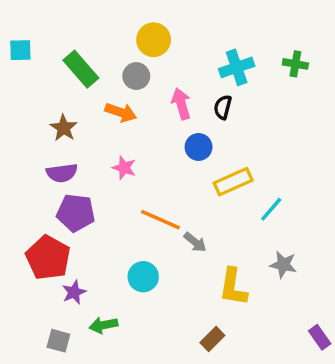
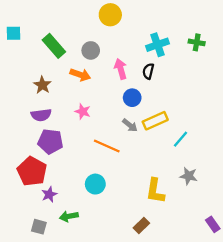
yellow circle: (154, 40) -> (110, 15), moved
gray arrow: (195, 242) -> (130, 125), moved

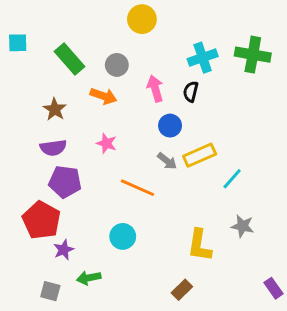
green cross: (197, 42) -> (253, 55), size x1.6

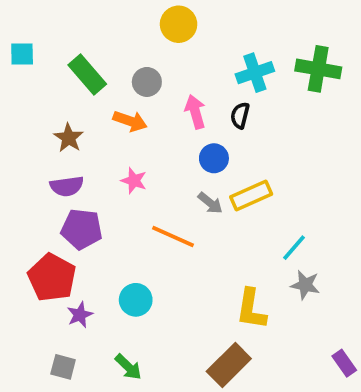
cyan line: (232, 179) -> (294, 248), moved
cyan circle: (123, 236) -> (136, 300), moved
green arrow: (89, 278) -> (128, 367), moved, turned -125
brown rectangle: (182, 290) -> (229, 365), size x1.6

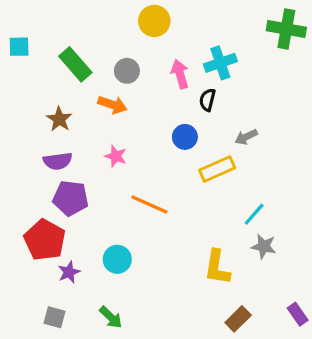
green cross: (318, 69) -> (286, 29), moved
pink arrow: (195, 112) -> (180, 74), moved
gray arrow: (210, 203) -> (246, 137), moved, turned 115
brown rectangle: (229, 365) -> (238, 319), moved, size x0.7

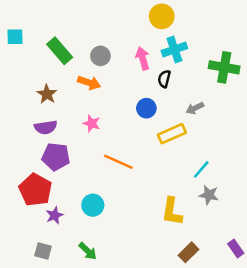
yellow circle: (154, 21) -> (162, 16), moved
green cross: (286, 29) -> (224, 67), moved

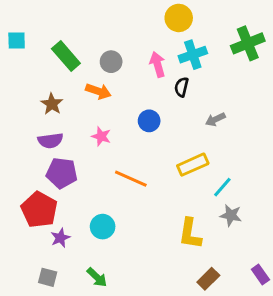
green cross: (224, 67) -> (248, 43), moved, turned -32
blue circle: (146, 108) -> (149, 121), moved
yellow rectangle: (172, 134) -> (193, 165), moved

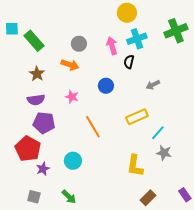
green rectangle: (66, 56) -> (34, 41), moved
orange line: (131, 179) -> (93, 127), turned 35

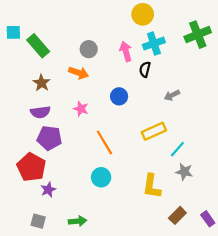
cyan circle: (73, 161) -> (101, 177), moved
green arrow: (69, 197) -> (77, 221), turned -49
brown rectangle: (148, 198) -> (177, 215), moved

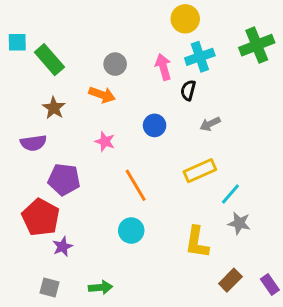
gray arrow: (172, 95) -> (210, 124), moved
purple semicircle: (40, 112) -> (33, 143), moved

